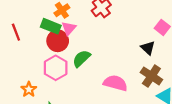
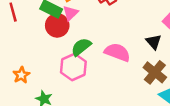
pink hexagon: (56, 68) -> (73, 67), moved
pink semicircle: (115, 83) -> (117, 52), moved

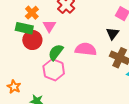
pink triangle: (70, 13) -> (49, 26), moved
black triangle: (154, 42) -> (112, 34), turned 32

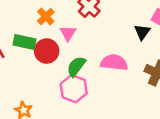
green rectangle: (24, 28) -> (25, 42), moved
black triangle: (112, 34) -> (142, 32), moved

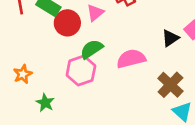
pink semicircle: (114, 62) -> (131, 59), turned -40

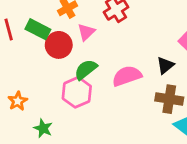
black triangle: (170, 38) -> (165, 65), moved
brown cross: (170, 85) -> (169, 99), turned -30

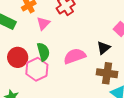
red circle: (59, 45) -> (18, 57), moved
green semicircle: (86, 70) -> (43, 52), turned 114

